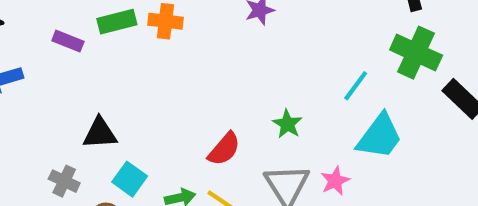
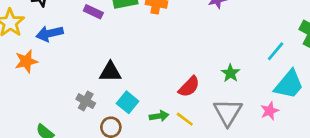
pink star: (335, 181) -> (270, 111), moved

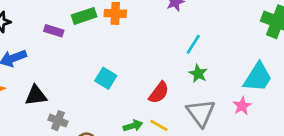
cyan line: (276, 51) -> (193, 44), moved
black triangle: (110, 72) -> (36, 95), moved
cyan square: (128, 102) -> (106, 78), moved

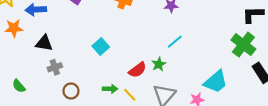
green star: (198, 74) -> (159, 64), moved
gray cross: (58, 121) -> (55, 67), turned 32

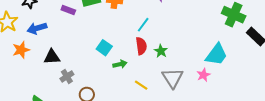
cyan line: (175, 42) -> (143, 25), moved
red semicircle: (137, 70) -> (141, 46), moved, turned -48
green arrow: (110, 89) -> (120, 64), moved

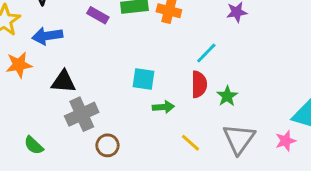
cyan square: (104, 48) -> (143, 79), turned -35
gray cross: (67, 76) -> (82, 114), size x1.5

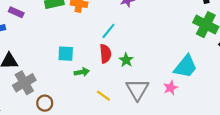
purple rectangle: (98, 15) -> (16, 12), moved

